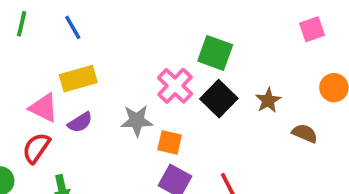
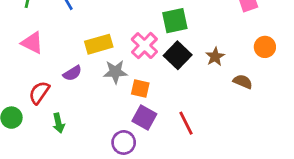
green square: (215, 53) -> (175, 21), turned -32
yellow rectangle: (78, 79) -> (99, 44), moved
pink triangle: (44, 108) -> (32, 43), moved

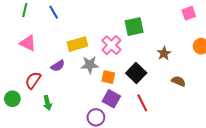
black square: (178, 55) -> (136, 73), moved
brown semicircle: (243, 82) -> (178, 81), moved

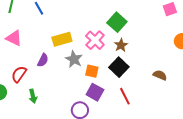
green square: (134, 27) -> (117, 22), turned -36
brown star: (164, 53) -> (121, 45), moved
gray star: (90, 65) -> (74, 59), turned 30
purple semicircle: (58, 66) -> (43, 60), turned -32

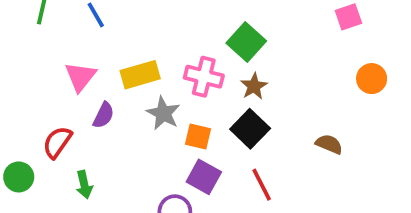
pink triangle: (14, 38) -> (80, 77), moved, turned 42
pink cross: (95, 40) -> (204, 77), turned -30

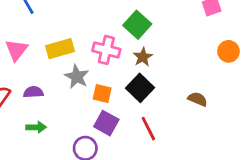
purple semicircle: (104, 115) -> (33, 92), moved, turned -120
green arrow: (84, 185) -> (36, 127), moved, turned -78

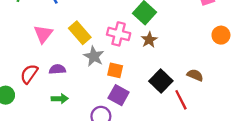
yellow rectangle: (60, 49) -> (80, 33), turned 65
black square: (140, 88) -> (161, 81), moved
red line: (148, 129) -> (181, 100), moved

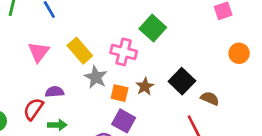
brown star: (149, 40) -> (145, 86), moved
red semicircle: (29, 74) -> (33, 109), moved
black square: (161, 81) -> (182, 81), moved

